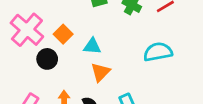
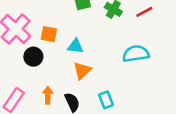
orange square: (63, 34) -> (49, 34), turned -35

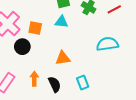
cyan triangle: (75, 46) -> (62, 22), moved
orange triangle: (82, 71) -> (63, 58), turned 35

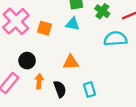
cyan semicircle: (107, 44) -> (115, 39), moved
black circle: (22, 47) -> (27, 61), moved

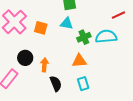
green cross: (102, 11) -> (84, 37), moved, turned 32
orange triangle: (71, 62) -> (79, 61), moved
orange arrow: (39, 81) -> (44, 65), moved

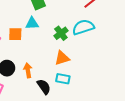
cyan triangle: (67, 24) -> (32, 23), moved
cyan rectangle: (83, 84) -> (63, 79), moved, turned -48

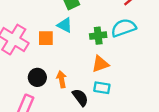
cyan triangle: (32, 23) -> (65, 25), turned 32
green cross: (61, 33) -> (98, 36), turned 32

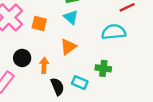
cyan triangle: (65, 25) -> (71, 17), moved
green cross: (98, 36) -> (103, 68), moved
orange triangle: (100, 64) -> (68, 47), moved, turned -30

